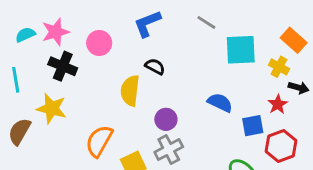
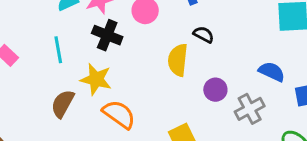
orange semicircle: (99, 141) -> (119, 114), moved, turned 96
gray cross: (169, 149) -> (250, 109), moved

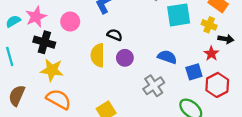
yellow star: (96, 79) -> (52, 70), moved
purple circle: (215, 90) -> (125, 58), moved

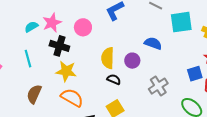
black semicircle: (115, 35) -> (114, 79), moved
blue semicircle: (167, 57) -> (153, 43), moved

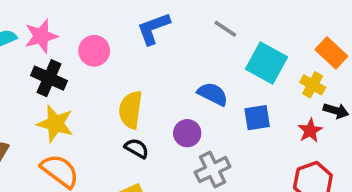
cyan square: (181, 22) -> (267, 63), turned 30
purple circle: (132, 61) -> (187, 133), moved
blue square: (195, 74) -> (257, 118), moved

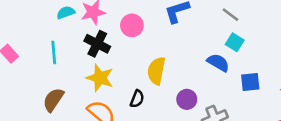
cyan square: (267, 63) -> (235, 42), moved, size x0.6
purple circle: (187, 133) -> (187, 99), moved
black semicircle: (137, 148) -> (137, 99), moved, turned 78

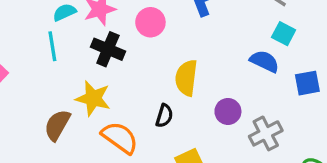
cyan line: (54, 53) -> (52, 46), moved
yellow star: (100, 78) -> (93, 98), moved

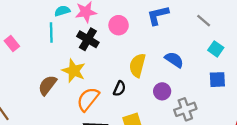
cyan square: (284, 34) -> (216, 49), moved
blue semicircle: (265, 61) -> (174, 60), moved
orange semicircle: (120, 138) -> (88, 99), turned -95

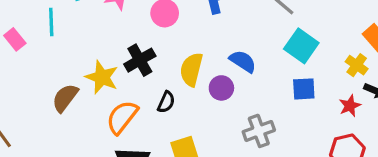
cyan line: (51, 32) -> (51, 22), moved
black cross: (88, 39) -> (140, 60), moved, turned 30
cyan square: (216, 49) -> (301, 46), size x1.5
purple circle: (162, 91) -> (221, 88), moved

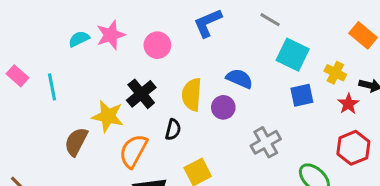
cyan line: (51, 22) -> (52, 87), moved
pink rectangle: (15, 39) -> (18, 76), moved
yellow cross: (357, 65) -> (335, 73), moved

